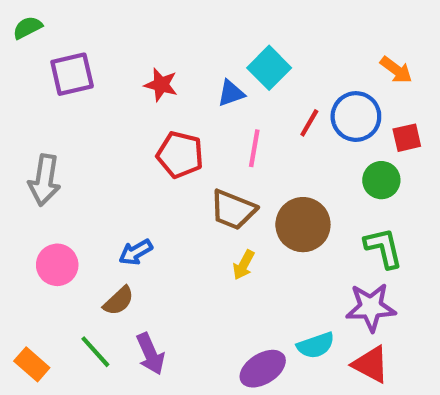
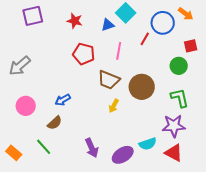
blue circle: (356, 117) -> (163, 23), moved
gray arrow: (44, 180) -> (20, 66), turned 40
purple arrow: (150, 354) -> (92, 148), moved

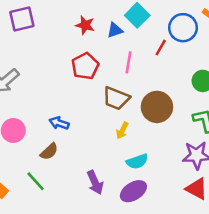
red star: (75, 21) -> (85, 25), moved
red pentagon: (84, 54) -> (85, 66), turned 30
blue arrow: (63, 100) -> (59, 123), turned 49
cyan semicircle: (148, 144) -> (137, 161), moved

